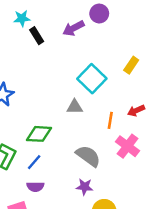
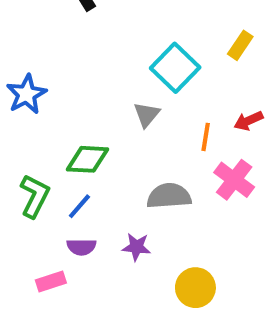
gray triangle: (75, 107) -> (147, 115), turned -49
gray semicircle: (88, 156) -> (169, 196), turned -40
purple star: (84, 187) -> (136, 247), moved

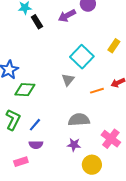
orange line: (206, 137) -> (97, 91), turned 64
green diamond: (88, 159) -> (25, 90), moved
pink cross: (234, 180) -> (111, 139), moved
purple star: (136, 247) -> (74, 145), moved

